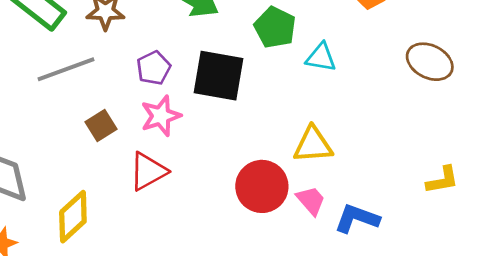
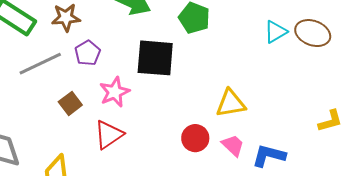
cyan triangle: (321, 57) -> (276, 32), moved, turned -35
purple pentagon: (154, 68) -> (88, 53), moved
red circle: (262, 186) -> (195, 138), size x0.7

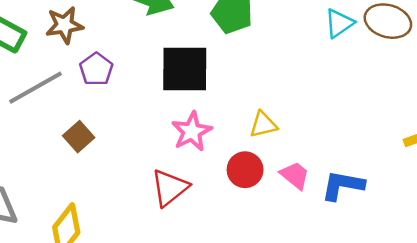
pink star: (115, 92) -> (192, 131), moved
yellow triangle: (231, 103) -> (263, 125), moved, size x0.7
red triangle: (109, 135) -> (170, 188), moved

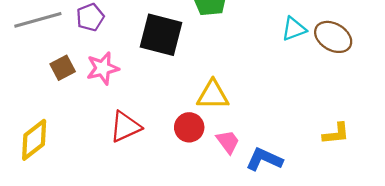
yellow triangle: (263, 125) -> (213, 95), size x1.4
pink star: (192, 131) -> (103, 68), moved

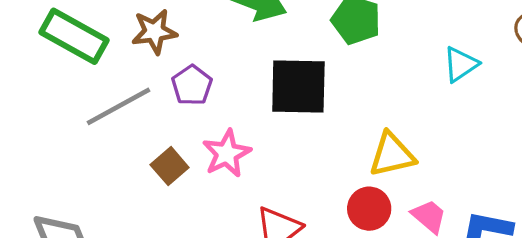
cyan triangle: (294, 29) -> (461, 64), moved

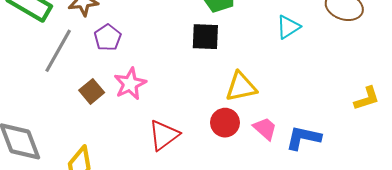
black square: (298, 86) -> (205, 37), moved, size x0.7
gray line: (119, 106) -> (58, 51), turned -33

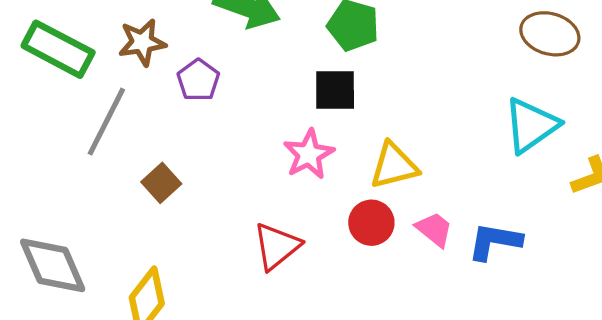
cyan triangle: (288, 27) -> (531, 125), moved, size x1.5
purple pentagon: (108, 38) -> (198, 80), moved
pink star: (130, 84) -> (309, 154), moved

